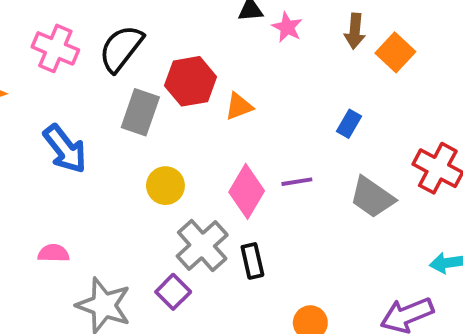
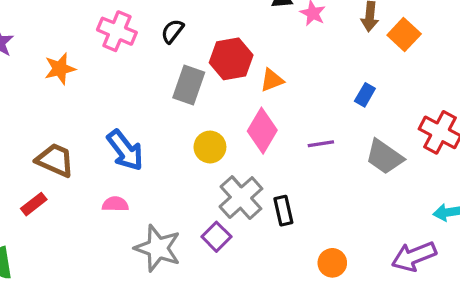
black semicircle: (121, 48) -> (172, 31), size x0.6
blue arrow: (65, 149) -> (125, 150), moved
pink diamond: (247, 191) -> (262, 131), moved

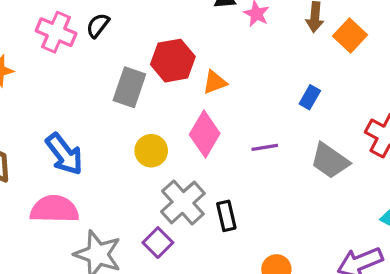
black semicircle: (172, 31) -> (98, 25), moved
pink semicircle: (115, 204) -> (54, 209), size x1.8

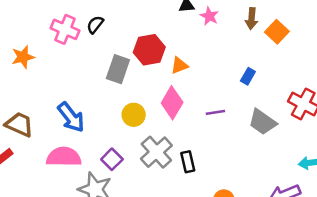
purple square: (158, 243) -> (112, 159), moved

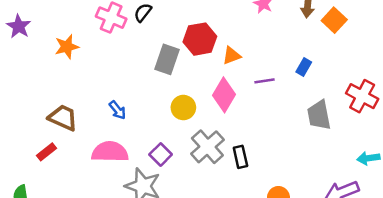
purple line: (215, 112) -> (264, 81), moved
blue arrow: (71, 117) -> (117, 110), size x0.6
gray trapezoid: (262, 122) -> (319, 115), turned 44

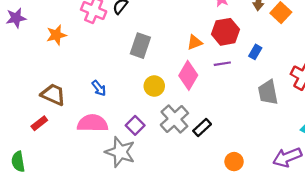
purple star: (19, 26) -> (16, 18), turned 30
red hexagon: (200, 39) -> (226, 32), moved
black rectangle: (240, 157) -> (202, 128), turned 60

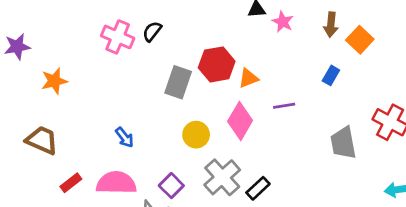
red hexagon: (226, 32) -> (217, 64), moved
orange star: (56, 35) -> (54, 81), moved
blue rectangle: (255, 52) -> (331, 75), moved
brown trapezoid: (53, 95) -> (42, 140), moved
red rectangle: (39, 123) -> (71, 183), moved

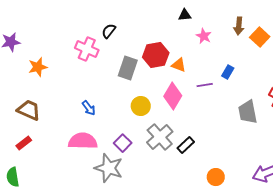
pink star: (283, 22) -> (204, 36), moved
pink cross: (118, 37) -> (87, 49), moved
blue rectangle: (331, 75) -> (228, 72), moved
orange triangle: (248, 78) -> (179, 65), turned 42
red rectangle: (71, 183) -> (24, 143), moved

